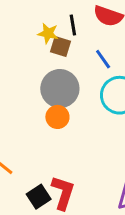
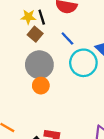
yellow star: (48, 33) -> (28, 17), moved
brown square: (61, 47) -> (35, 34), turned 32

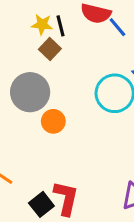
blue line: (67, 39) -> (117, 27), moved
gray circle: (39, 65) -> (30, 92), moved

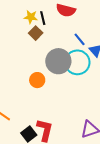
blue line: (117, 27) -> (80, 39), moved
gray circle: (30, 92) -> (58, 61), moved

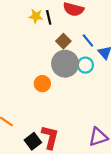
brown square: (36, 33) -> (63, 41), moved
cyan circle: (77, 62) -> (85, 65), size x0.6

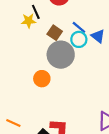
yellow star: (36, 16) -> (29, 21), moved
cyan circle: (85, 65) -> (79, 39), moved

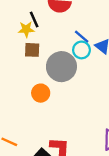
brown square: (55, 33) -> (32, 50), moved, turned -32

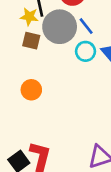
blue line: (82, 37) -> (86, 26), moved
gray circle: (61, 67) -> (60, 27), moved

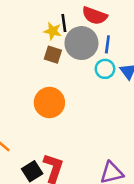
blue line: (86, 26) -> (107, 44), turned 42
orange circle: (31, 90) -> (49, 103), size x1.5

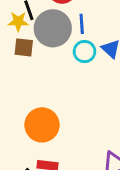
orange circle: (49, 103) -> (42, 125), moved

